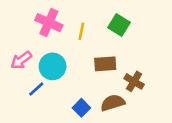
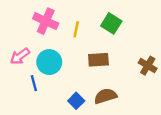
brown cross: (134, 81) -> (148, 66), moved
blue line: (36, 89) -> (34, 83), turned -63

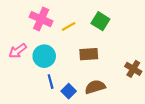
yellow line: (76, 29) -> (69, 26), turned 48
brown cross: (148, 66) -> (133, 69), moved
blue line: (34, 83) -> (51, 82), moved

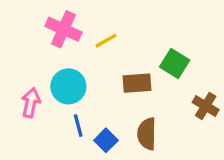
green square: (100, 21) -> (175, 64), moved
pink arrow: (18, 51) -> (31, 103), moved, turned 138
brown semicircle: (95, 87) -> (147, 134), turned -72

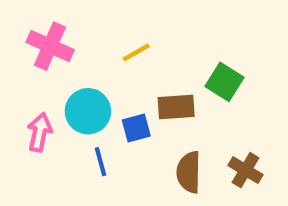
pink cross: (63, 29) -> (50, 46), moved
brown cross: (206, 106) -> (246, 170), moved
blue square: (106, 140) -> (136, 128), moved, turned 30

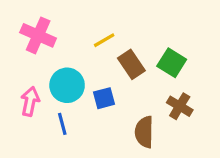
brown rectangle: (176, 107) -> (131, 64), moved, turned 60
blue line: (101, 162) -> (62, 124), moved
brown cross: (246, 170) -> (180, 106), moved

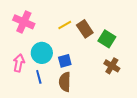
brown rectangle: (131, 64) -> (85, 29), moved
brown semicircle: (144, 132) -> (65, 82), moved

